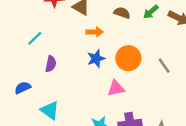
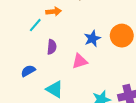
orange arrow: (95, 32) -> (54, 11), moved
pink triangle: (116, 88) -> (80, 61), moved

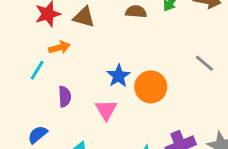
orange circle: (122, 36) -> (151, 87), moved
pink triangle: (80, 61) -> (106, 110), turned -35

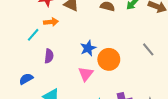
pink triangle: (106, 110) -> (86, 74), moved

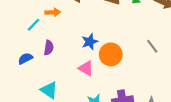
pink triangle: (86, 74) -> (86, 68), turned -42
blue semicircle: (26, 79) -> (25, 58), moved

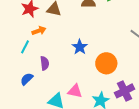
orange circle: (111, 54) -> (106, 63), moved
pink triangle: (86, 68) -> (75, 91), moved

